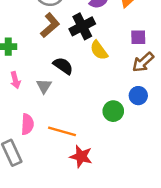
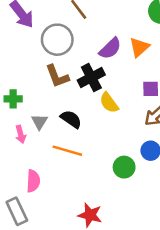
brown L-shape: (50, 25) -> (57, 76), turned 110
gray triangle: (44, 86) -> (40, 122), moved
orange line: (62, 131) -> (67, 151), moved

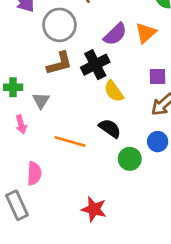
brown L-shape: (57, 76) -> (59, 63), turned -84
black semicircle: (71, 119) -> (110, 128), moved
gray triangle: (40, 122) -> (41, 100), moved

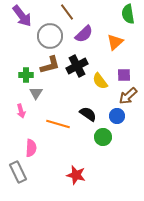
purple semicircle: (115, 34) -> (84, 34), moved
green cross: (13, 87) -> (26, 75), moved
yellow semicircle: (114, 91) -> (100, 81), moved
blue circle: (158, 142) -> (117, 116), moved

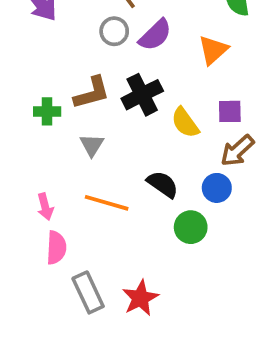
gray circle: (50, 36) -> (114, 31), moved, size x0.6
gray triangle: (36, 93) -> (92, 145), moved
pink arrow: (21, 111) -> (45, 207), moved
gray rectangle: (18, 172) -> (88, 292), moved
red star: (76, 175) -> (140, 298), turned 30

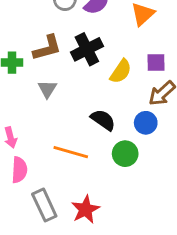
yellow semicircle: (185, 123) -> (121, 71), turned -110
orange line: (107, 203) -> (71, 152), moved

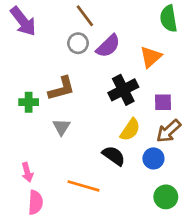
black cross: (87, 49) -> (123, 90), moved
yellow semicircle: (121, 71) -> (130, 130), moved
green circle: (125, 154) -> (166, 197), moved

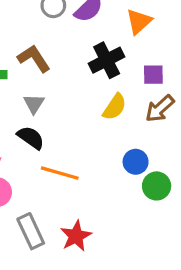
brown L-shape: (62, 88) -> (34, 59), turned -108
black semicircle: (114, 156) -> (31, 138), moved
blue circle: (153, 158) -> (136, 162), moved

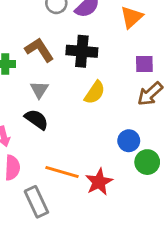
black cross: (107, 60) -> (82, 51), moved, turned 32
yellow semicircle: (115, 107) -> (95, 92), moved
orange line: (60, 173) -> (62, 172), moved
red star: (76, 236) -> (99, 182), moved

